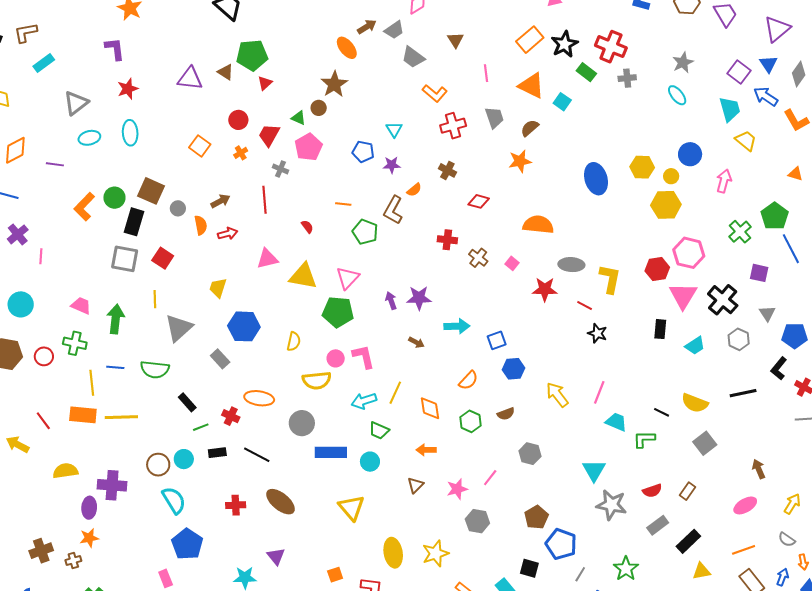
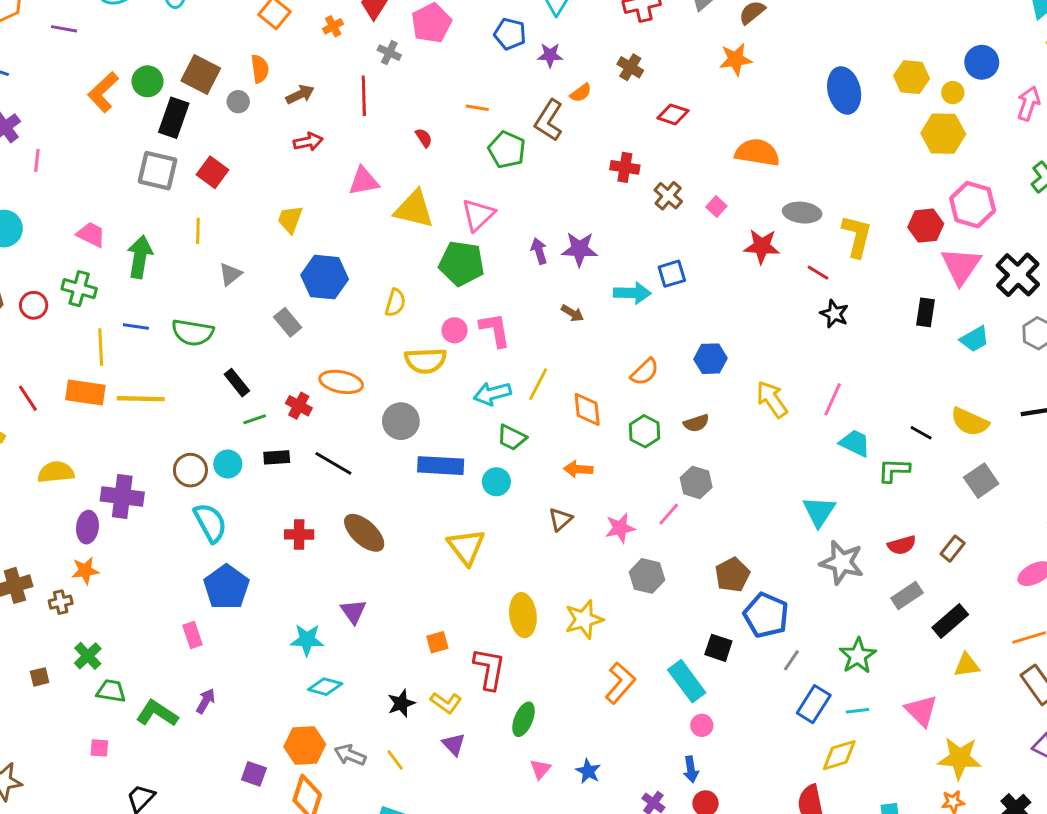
orange semicircle: (201, 225) -> (260, 69), moved
gray triangle: (179, 328) -> (230, 274), size x0.6
blue square: (497, 340) -> (672, 274), moved
gray hexagon: (530, 454) -> (696, 482), moved

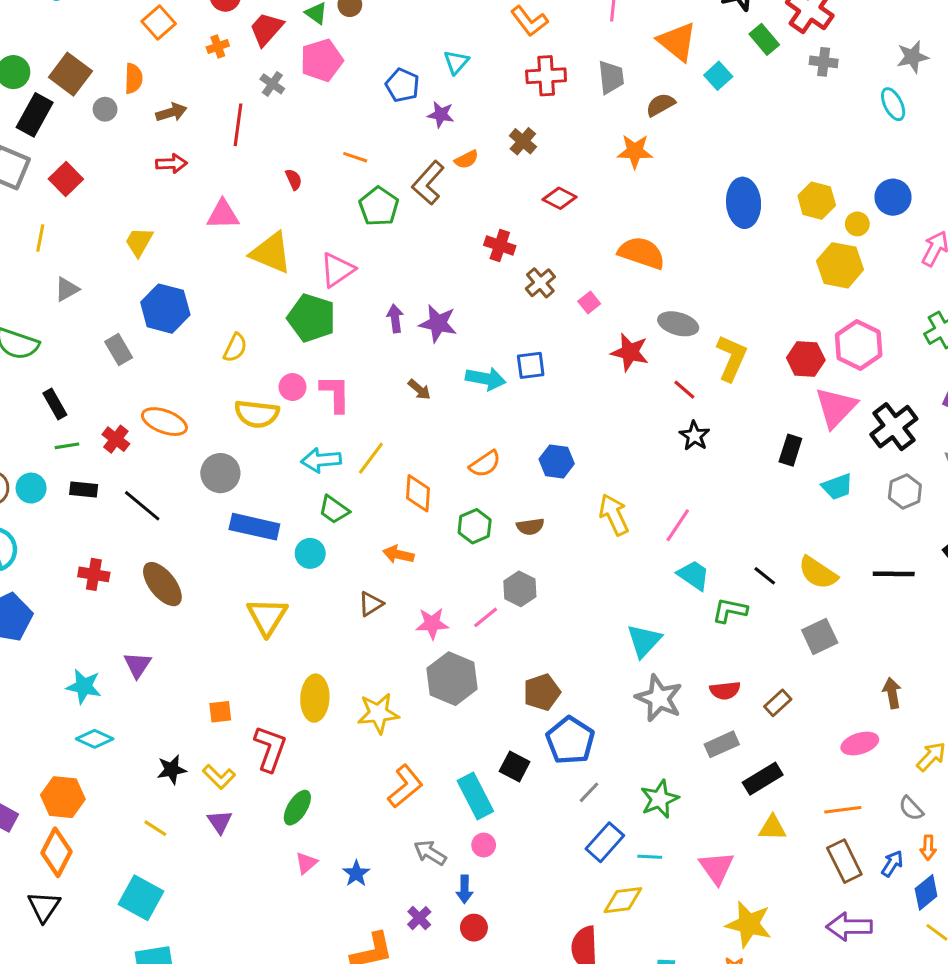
gray hexagon: (647, 576) -> (452, 679), size x1.4
gray arrow: (350, 755) -> (430, 853), moved
yellow line: (395, 760) -> (155, 828), turned -30

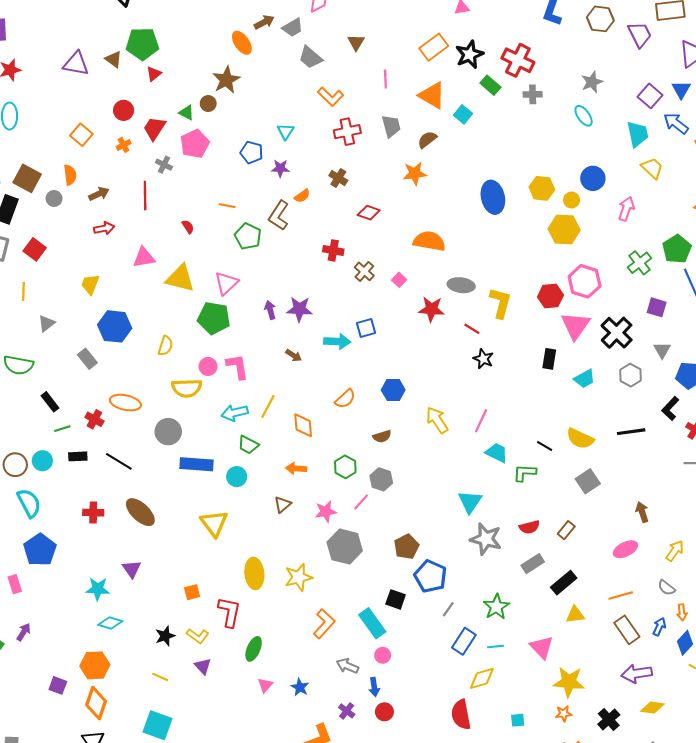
green hexagon: (475, 526) -> (345, 467), moved

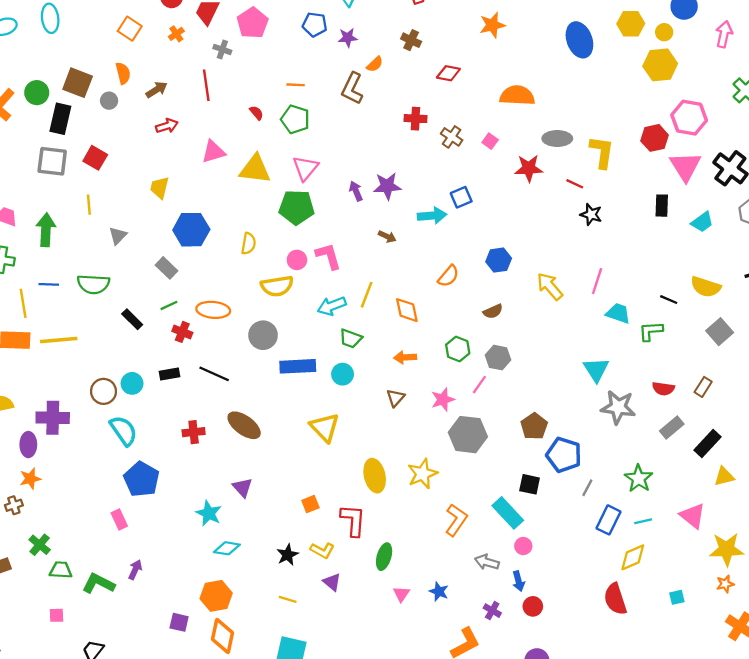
green pentagon: (248, 236) -> (295, 119), moved
green line: (62, 429) -> (169, 305), moved
red semicircle: (529, 527) -> (663, 389), turned 30
cyan star: (98, 589) -> (209, 513), turned 30

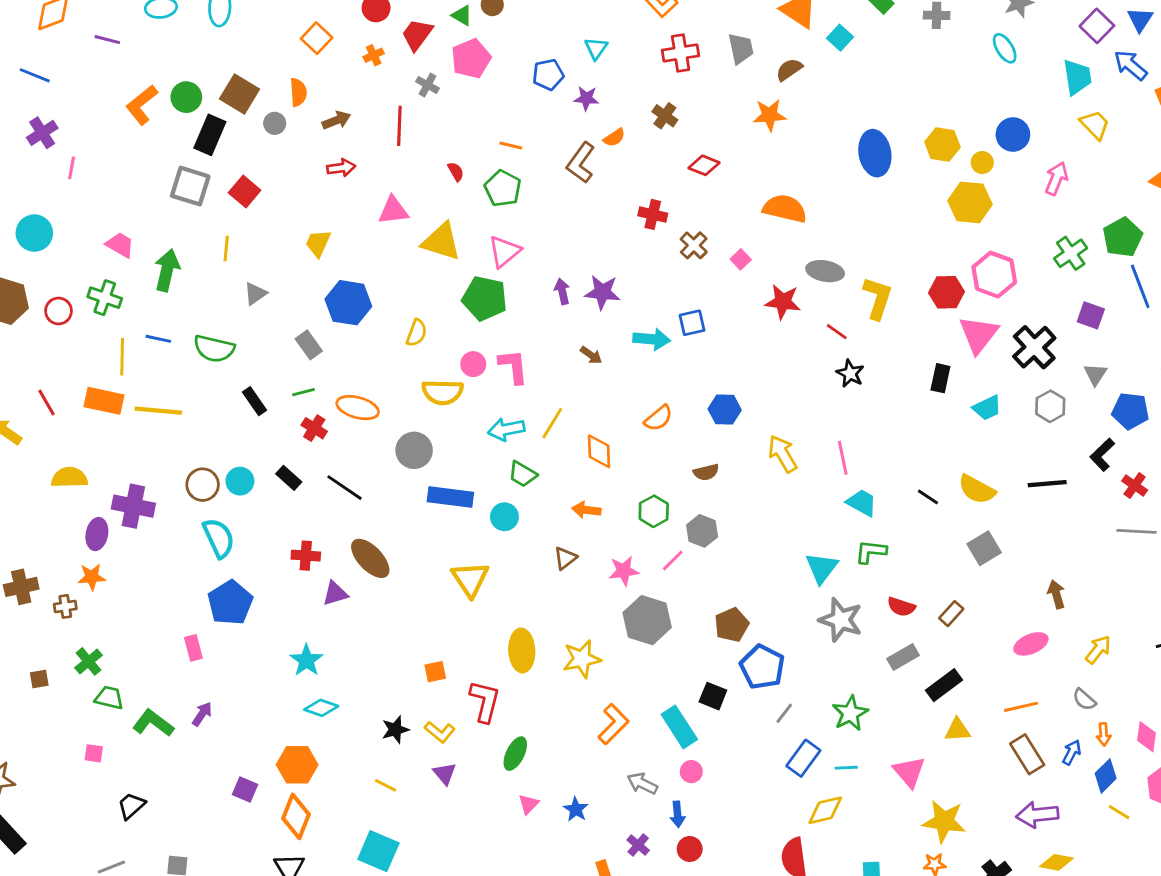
blue pentagon: (315, 25) -> (548, 75), turned -30
pink line: (597, 281) -> (843, 458), turned -40
green L-shape: (651, 331) -> (871, 552), moved
black rectangle: (170, 374) -> (289, 478), turned 42
purple triangle: (242, 487) -> (335, 594), moved, turned 45

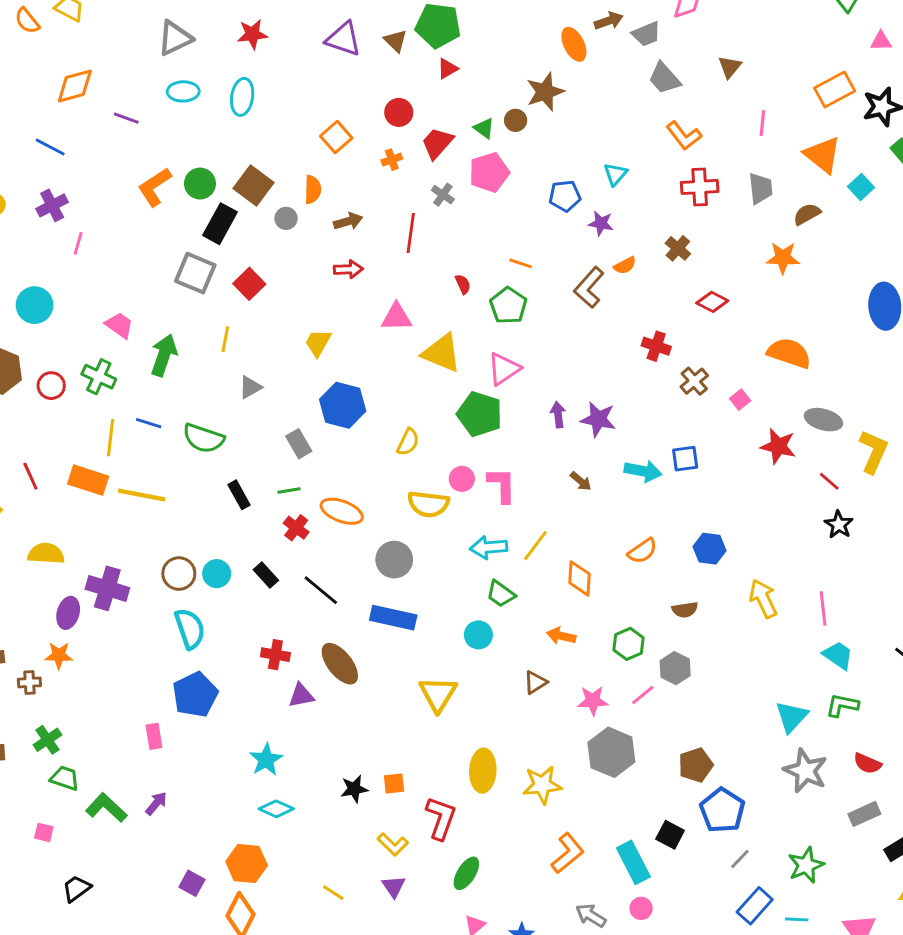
blue rectangle: (450, 497) -> (393, 618), moved
black star: (395, 730) -> (354, 789), moved

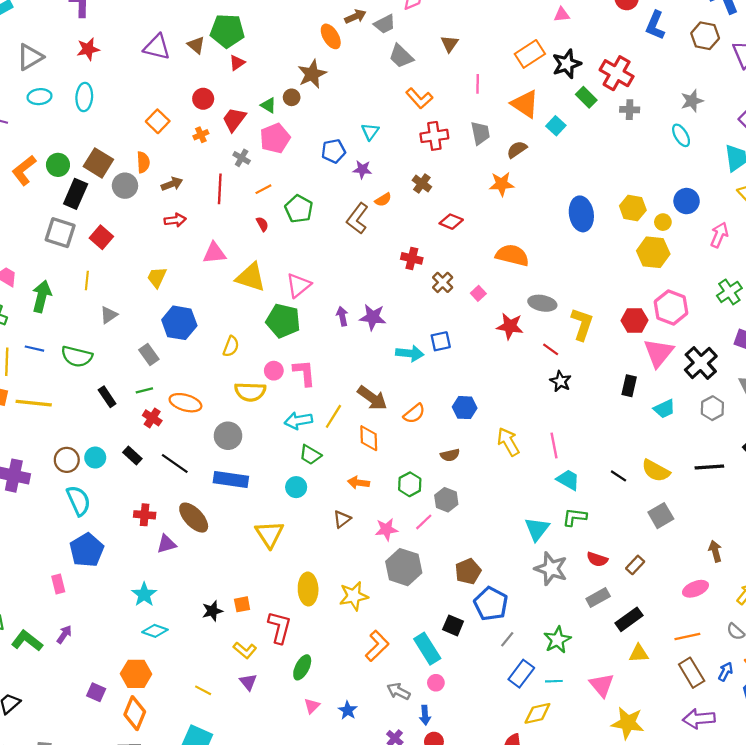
gray circle: (286, 218) -> (125, 186), size x1.5
orange line: (521, 263) -> (263, 189), moved, turned -42
green pentagon: (508, 306) -> (299, 209), moved
brown arrow: (581, 481) -> (372, 398), moved, size x1.8

